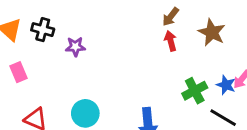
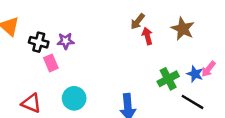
brown arrow: (171, 17) -> (138, 21), moved
black cross: (43, 30) -> (39, 42), moved
pink rectangle: (19, 72) -> (51, 63), moved

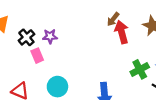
red arrow: (147, 36) -> (122, 32), size x1.5
black cross: (39, 42) -> (26, 37), turned 35

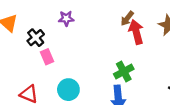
purple star: (50, 36) -> (66, 18), moved
green cross: (140, 69) -> (124, 72), moved

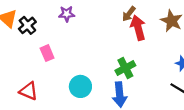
black cross: (36, 38) -> (27, 25), moved
cyan circle: (68, 90) -> (80, 86), moved

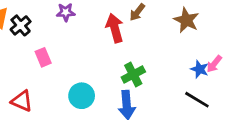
red arrow: (138, 28) -> (115, 28), moved

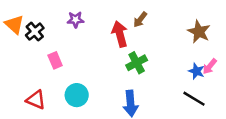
brown star: (186, 20) -> (199, 32), moved
green cross: (133, 75) -> (137, 63), moved
cyan circle: (82, 96) -> (77, 95), moved

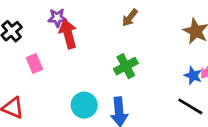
red arrow: (120, 34) -> (68, 34), moved
cyan circle: (77, 95) -> (84, 105), moved

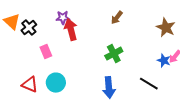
cyan circle: (84, 105) -> (56, 83), moved
black line: (190, 106) -> (149, 84), moved

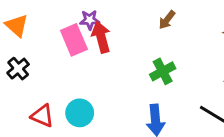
black cross: (29, 28) -> (18, 69), moved
pink rectangle: (46, 52) -> (74, 40), moved, size x1.5

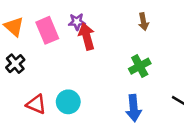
brown arrow: (167, 20) -> (143, 22), turned -49
pink rectangle: (74, 40) -> (47, 30), moved

